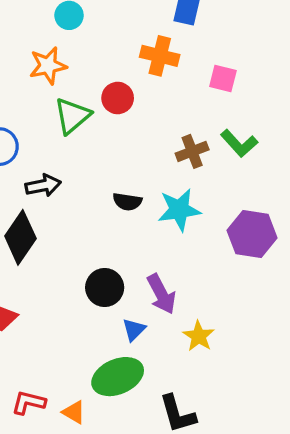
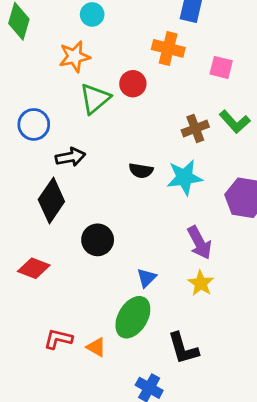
black circle: (105, 288) -> (98, 240), moved
purple arrow: (161, 294) -> (199, 243), moved
green ellipse: (118, 377) -> (133, 317), turned -36

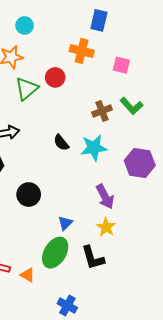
black semicircle: (141, 171) -> (61, 143), turned 42
black L-shape: (183, 348) -> (93, 258), moved

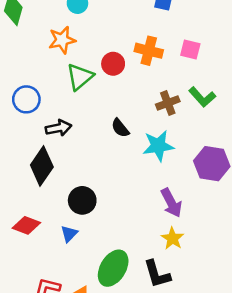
orange cross: (82, 51) -> (149, 51), moved
black semicircle: (61, 143) -> (120, 128), moved
blue triangle: (65, 223) -> (69, 234), moved

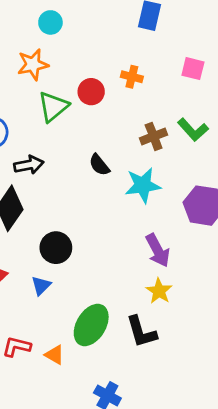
pink square: (190, 49) -> (193, 69), moved
orange cross: (149, 51) -> (132, 77), size x0.7

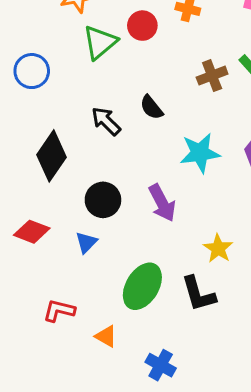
black arrow: (29, 165) -> (106, 121), moved, turned -124
cyan star: (143, 185) -> (200, 153), moved
purple arrow: (158, 250) -> (162, 203), moved
orange triangle: (55, 355) -> (106, 336), moved

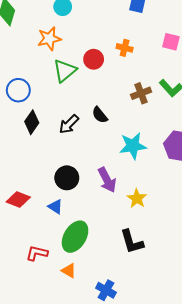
black arrow: (106, 121) -> (69, 124), turned -90
black diamond: (51, 156) -> (32, 122), moved, size x0.7
blue triangle: (86, 242) -> (55, 207), turned -42
yellow star: (218, 248) -> (137, 198), moved
green ellipse: (142, 286) -> (75, 237), moved

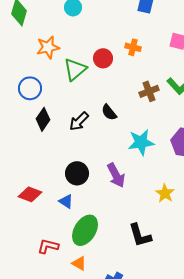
orange star: (49, 39) -> (48, 47), moved
yellow star: (137, 198) -> (165, 193), moved

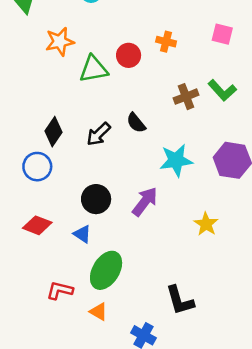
green triangle: (75, 69) -> (94, 69), turned 30
blue circle: (30, 88) -> (37, 167), moved
purple arrow: (116, 175) -> (145, 202), turned -115
black L-shape: (140, 235) -> (180, 300), moved

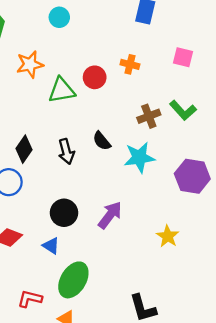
black arrow: (99, 134) -> (66, 152), turned -60
cyan star: (176, 160) -> (139, 157), moved

